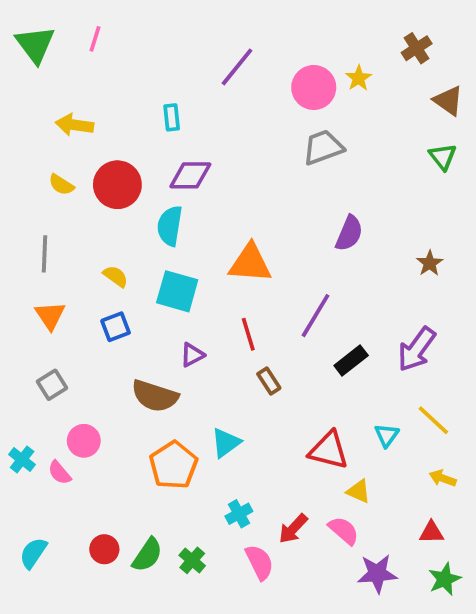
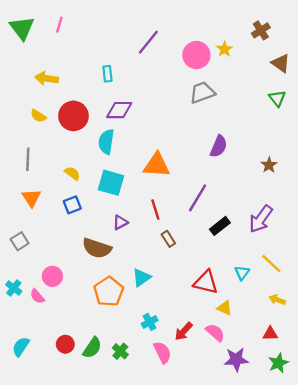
gray square: (52, 385) -> (20, 241), moved

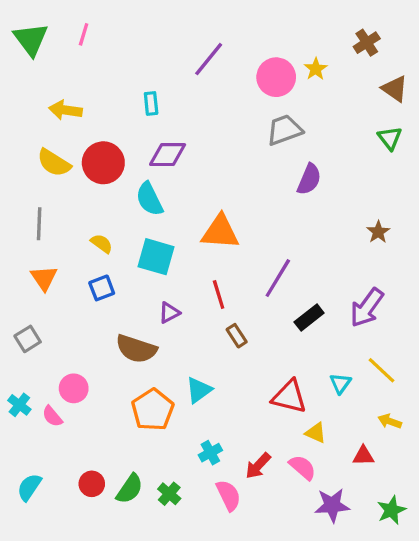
yellow semicircle: (38, 116) -> (54, 163), size x1.5
cyan semicircle: (106, 142) -> (149, 199), turned -35
purple semicircle: (219, 146) -> (309, 179), moved
red triangle: (270, 334) -> (363, 456), moved

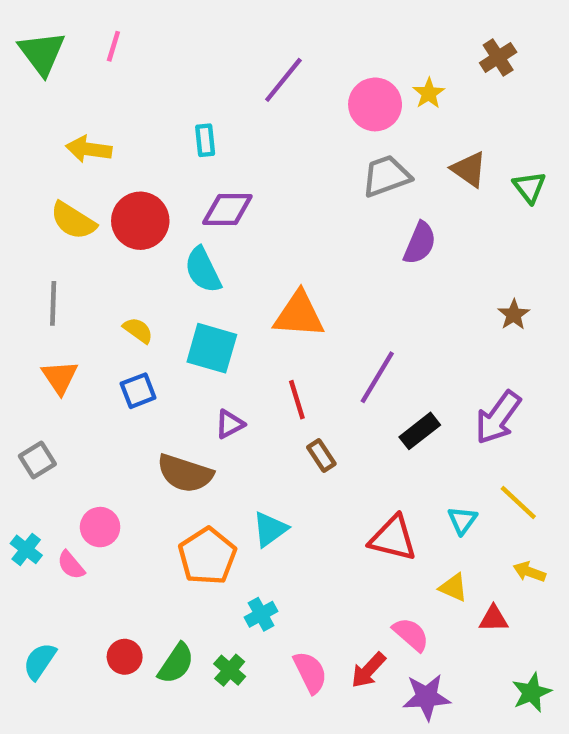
brown triangle: (395, 89) -> (469, 169), moved
yellow triangle: (316, 433) -> (453, 587), moved
cyan cross: (210, 453) -> (261, 614), moved
red arrow: (258, 466) -> (368, 670), moved
purple star: (332, 505) -> (426, 697), moved

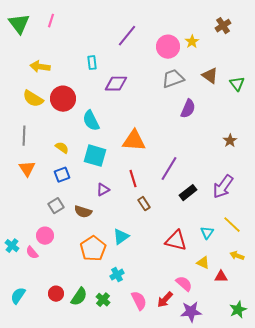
purple diamond: (227, 210) -> (116, 84), moved
gray square: (37, 460) -> (56, 206), moved
brown semicircle: (185, 473) -> (83, 212), size x0.7

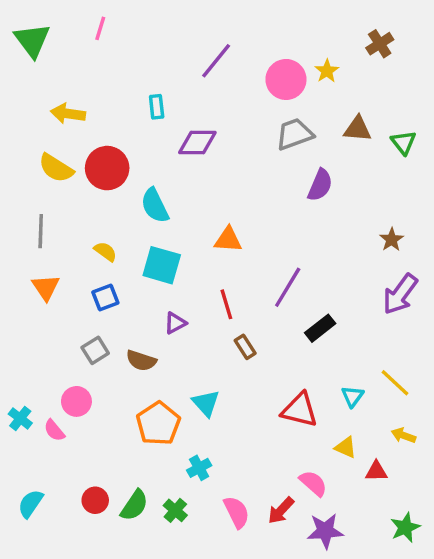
pink line: (51, 21) -> (100, 28), moved
brown triangle: (210, 76) -> (358, 129), turned -30
orange triangle: (134, 141) -> (228, 240), size x0.7
purple arrow: (223, 187) -> (400, 294), moved
cyan triangle: (121, 237) -> (206, 403), turned -36

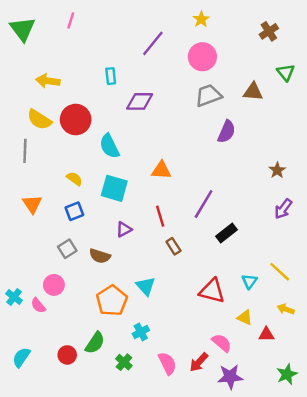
yellow star: (327, 71) -> (201, 19), moved
green triangle: (404, 143) -> (286, 72), moved
gray line: (41, 231) -> (25, 151), moved
purple arrow: (400, 294) -> (283, 209), size x0.7
green semicircle: (134, 505) -> (95, 343), moved

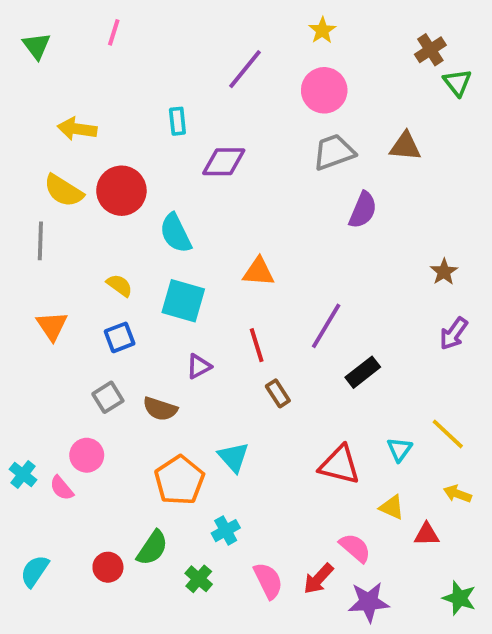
green triangle: (23, 29) -> (37, 46), size x0.7
green triangle: (286, 72) -> (457, 83), moved
green star: (287, 374) -> (459, 598), turned -30

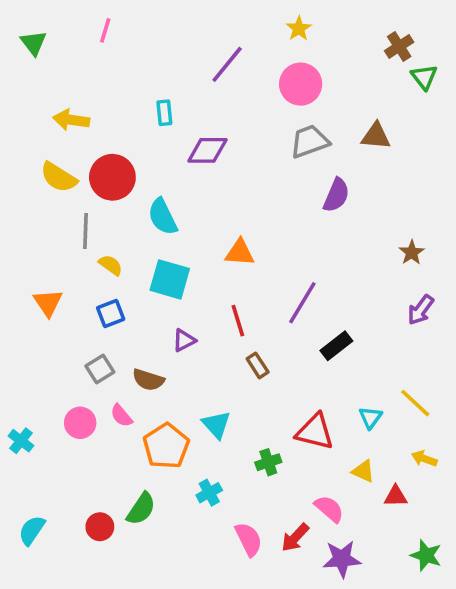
gray line: (40, 241) -> (86, 231), moved
pink semicircle: (62, 488) -> (121, 416), moved
green cross: (199, 579) -> (268, 462), moved, turned 30

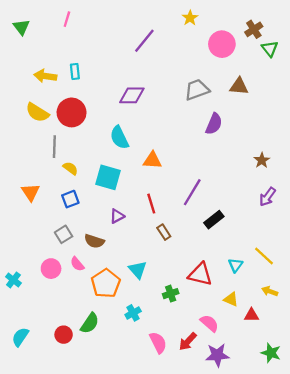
pink circle: (301, 84) -> (222, 44), moved
cyan rectangle: (164, 113) -> (75, 71), moved
cyan semicircle: (163, 217) -> (119, 138), moved

